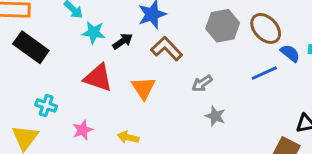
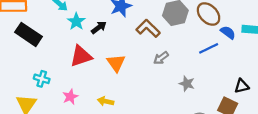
cyan star: (94, 32) -> (76, 21), turned 30
brown L-shape: (167, 49) -> (148, 28), moved
red triangle: (98, 78) -> (81, 56), turned -35
gray star: (215, 116) -> (187, 84), moved

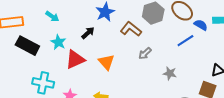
cyan star: (76, 21) -> (58, 42), moved
cyan cross: (42, 79) -> (43, 83), size x1.5

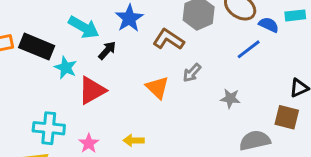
cyan arrow: (52, 16) -> (84, 27), moved, size x1.5
black rectangle: (27, 46) -> (37, 47), moved
orange triangle: (106, 62) -> (157, 88), moved

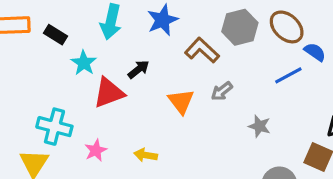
cyan arrow: (84, 27) -> (111, 22), turned 64
black rectangle: (37, 47) -> (56, 35), size x0.6
black arrow: (107, 50) -> (138, 69), moved

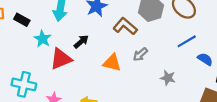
blue semicircle: (315, 52) -> (205, 59), moved
orange triangle: (181, 101) -> (112, 63), turned -36

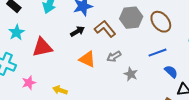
cyan star: (43, 39) -> (17, 32), moved
black arrow: (81, 42) -> (77, 31), moved
gray star: (168, 78) -> (131, 74), moved

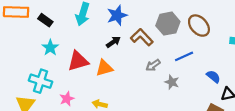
blue line: (158, 53) -> (184, 56), moved
orange triangle: (87, 59) -> (104, 68), moved, turned -36

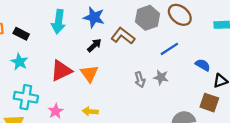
blue star: (117, 15) -> (94, 17), turned -30
cyan star: (50, 48) -> (19, 62), moved
gray arrow: (153, 65) -> (140, 80), moved, turned -64
orange triangle: (104, 68) -> (89, 74), turned -42

